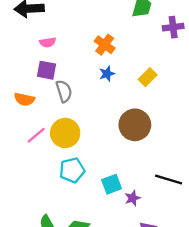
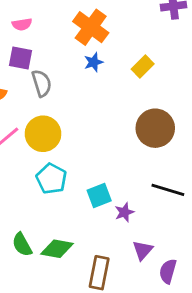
orange cross: (105, 45) -> (91, 27), size x1.4
brown circle: (135, 125) -> (155, 128), moved
cyan pentagon: (72, 170) -> (51, 179), turned -30

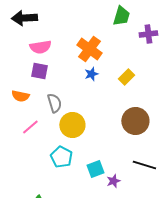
pink semicircle: (22, 24) -> (40, 47), size x1.5
gray semicircle: (42, 83) -> (54, 103), moved
yellow circle: (43, 134) -> (72, 125), moved

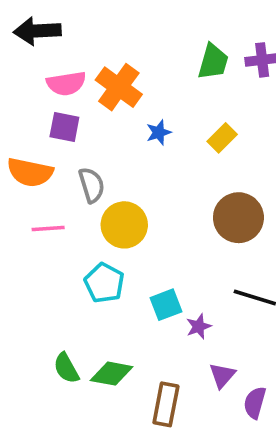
green trapezoid: (121, 16) -> (213, 62), moved
orange cross: (89, 49) -> (119, 87), moved
orange semicircle: (20, 96) -> (30, 172), size x1.4
pink line: (30, 127) -> (48, 229), turned 36

